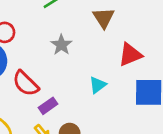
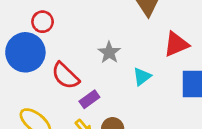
gray star: (61, 45) -> (109, 52), moved

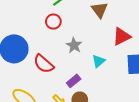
red circle: (43, 22) -> (53, 22), moved
purple rectangle: (89, 99) -> (74, 81), moved

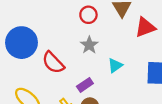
red circle: (53, 22) -> (88, 15), moved
red triangle: (122, 36) -> (145, 27), moved

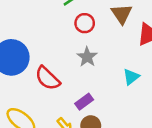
cyan triangle: (115, 65) -> (131, 77), moved

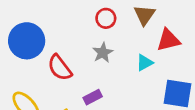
cyan triangle: (131, 77) -> (145, 63), moved

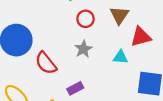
cyan triangle: (145, 63) -> (120, 57), turned 35

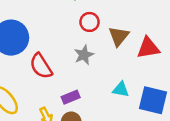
brown triangle: (119, 15) -> (119, 36), moved
cyan triangle: (120, 57) -> (121, 90), moved

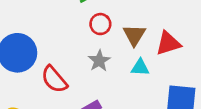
cyan triangle: (121, 90) -> (140, 67), moved

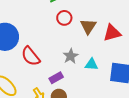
gray star: (99, 61) -> (71, 56), moved
cyan triangle: (140, 67) -> (91, 64), moved

